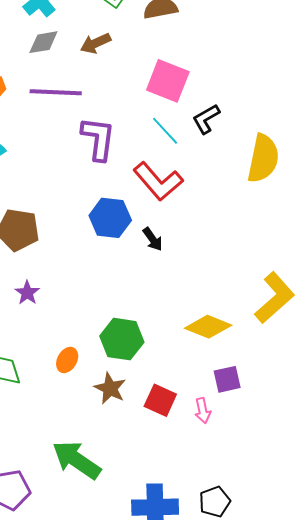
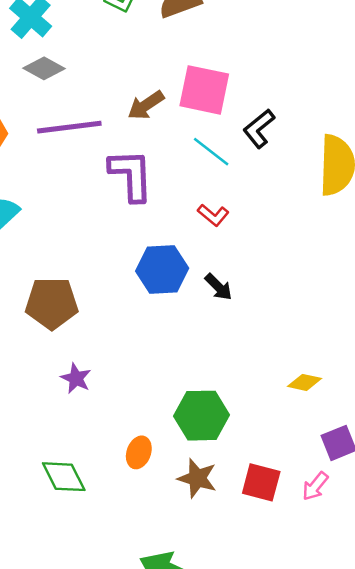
gray diamond: (43, 42) -> (44, 68), turned 48
brown arrow: (96, 43) -> (146, 105), moved
red L-shape: (158, 181) -> (213, 215), size x0.5
yellow diamond: (208, 327) -> (304, 382), size x0.6
pink arrow: (203, 411) -> (315, 486), turned 60

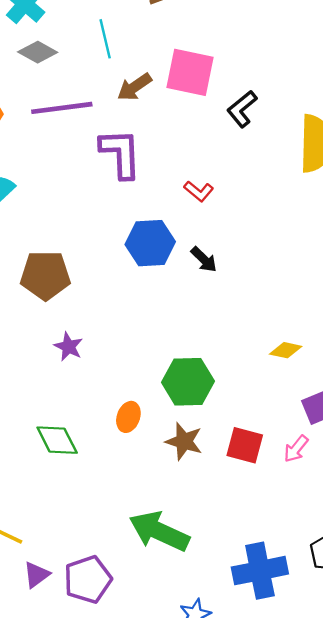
cyan line: (211, 152) -> (105, 39), moved, turned 39

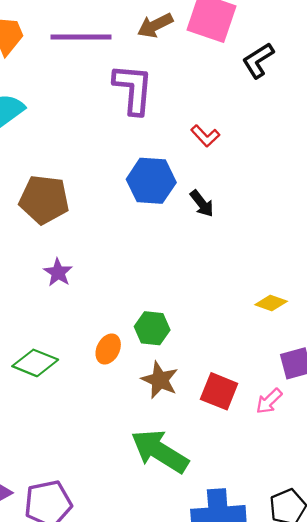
green hexagon: (188, 382) -> (152, 328), moved, size x0.7
green diamond: (57, 440) -> (35, 363), turned -48
green arrow: (159, 531) -> (160, 451), moved

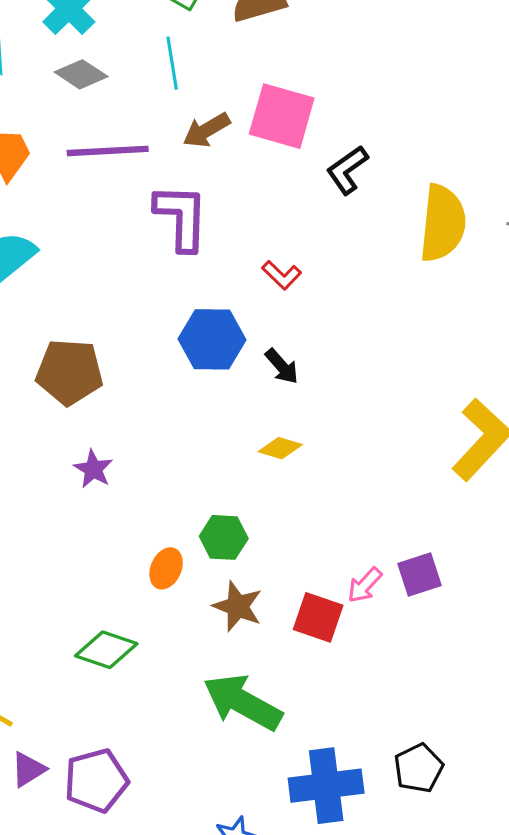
yellow diamond: (271, 303) -> (280, 448), moved
green diamond: (35, 363) -> (106, 650), moved
pink arrow: (269, 401) -> (365, 585), moved

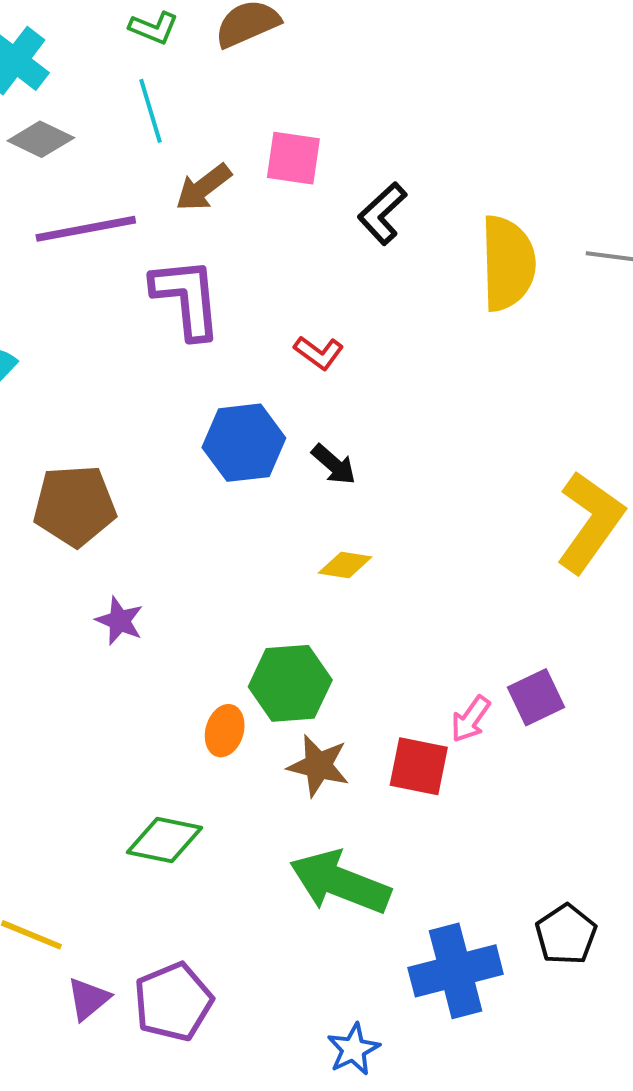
pink square: (282, 116) -> (293, 158), size x0.7
green hexagon: (224, 537) -> (290, 683), size x1.4

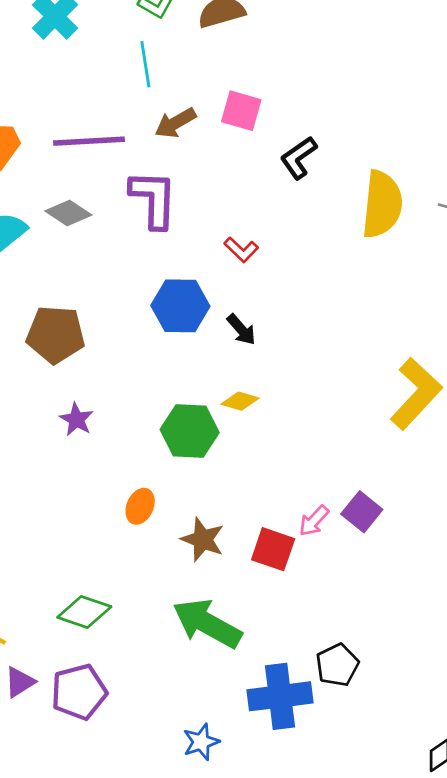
gray diamond: (41, 139) -> (68, 213), moved
green hexagon: (290, 683) -> (190, 431), moved
purple square: (536, 697) -> (362, 512), turned -33
green diamond: (164, 840) -> (84, 612), moved
black pentagon: (566, 935) -> (337, 665), moved

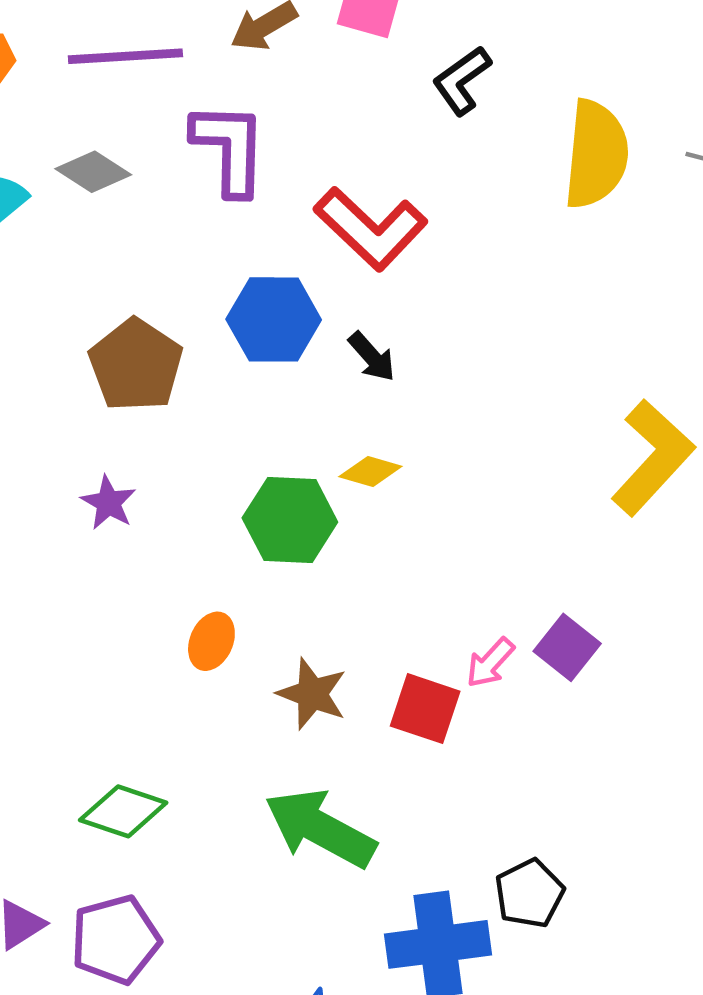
red L-shape: (241, 250) -> (371, 229), size x2.0
brown pentagon: (56, 334) -> (136, 365), moved, turned 30

